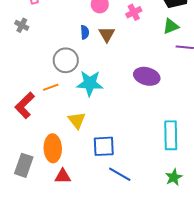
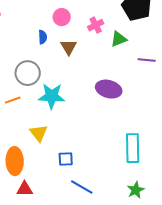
green triangle: (171, 26) -> (119, 39), moved
blue semicircle: (85, 32) -> (43, 37), moved
blue square: (104, 146) -> (66, 159), size x0.7

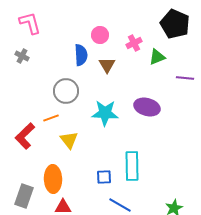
blue semicircle: (43, 37) -> (81, 55), size x1.5
cyan star: (52, 96) -> (105, 113), moved
yellow triangle: (39, 133) -> (69, 140), moved
cyan rectangle: (133, 148) -> (132, 166), moved

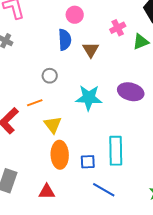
pink circle: (100, 35) -> (75, 15), moved
gray circle: (66, 91) -> (50, 76), size x0.6
orange ellipse: (53, 179) -> (60, 155), moved

